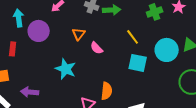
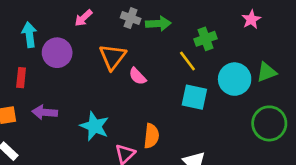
green cross: (155, 12) -> (205, 39), moved
orange triangle: (79, 34) -> (113, 57), size x1.5
cyan star: (66, 69) -> (95, 126), moved
purple arrow: (30, 92) -> (45, 112), moved

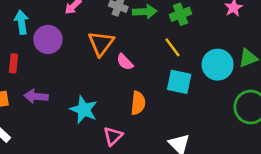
green cross: (205, 39) -> (180, 14), moved
orange semicircle: (151, 136) -> (138, 103), moved

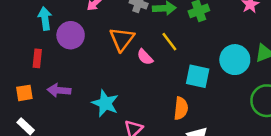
yellow line: (173, 47) -> (169, 42), moved
orange semicircle: (138, 103) -> (181, 108), moved

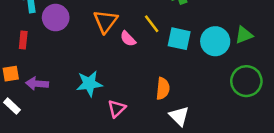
cyan square: (198, 76) -> (179, 39), moved
purple arrow: (59, 90) -> (37, 84), moved
cyan star: (105, 103) -> (89, 84), turned -30

